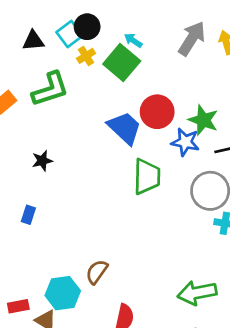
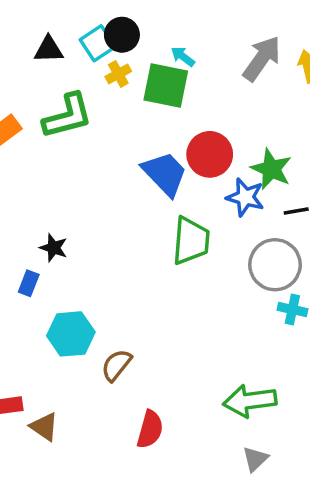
green square: (122, 63) -> (166, 86), turned -32
black star: (42, 161) -> (54, 248), moved, turned 30
cyan hexagon: (63, 293) -> (71, 334), moved

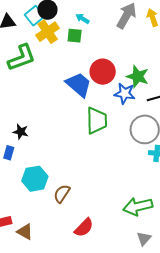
yellow cross: (118, 74) -> (48, 32), size x1.6
green square: (166, 86) -> (75, 36), size x0.6
red semicircle: (150, 429) -> (84, 228), turned 35

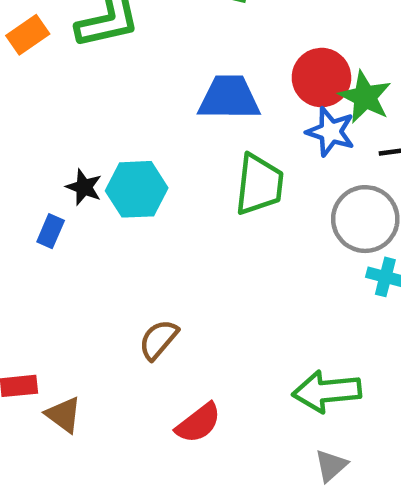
red circle: (103, 72) -> (321, 78), moved
blue trapezoid: (79, 85) -> (229, 98), turned -48
cyan hexagon: (35, 179) -> (137, 189), moved

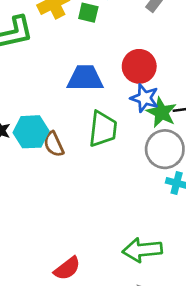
green star: (365, 97) -> (162, 112), moved
brown semicircle: (159, 340) -> (54, 144), moved, turned -65

